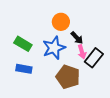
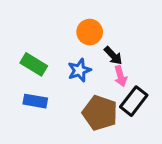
blue star: (54, 48) -> (79, 70), size x0.7
black rectangle: (94, 58) -> (134, 101), moved

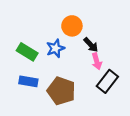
blue star: (79, 70) -> (55, 48), moved
brown pentagon: (100, 113) -> (61, 91), moved

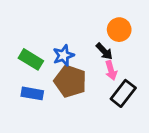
orange circle: (72, 26) -> (119, 30), moved
brown pentagon: (61, 91) -> (70, 81), moved

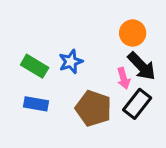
black arrow: (104, 51) -> (142, 66), moved, size x1.5
brown pentagon: (70, 81) -> (93, 108), moved

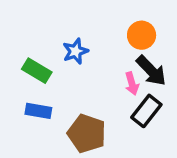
blue star: (71, 62) -> (75, 51), moved
brown pentagon: (93, 108) -> (87, 134), moved

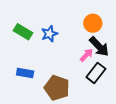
green rectangle: (37, 71) -> (23, 32), moved
pink arrow: (132, 84) -> (86, 55), turned -120

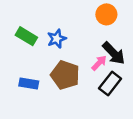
orange circle: (93, 23) -> (106, 14), moved
brown pentagon: (57, 88) -> (65, 75), moved

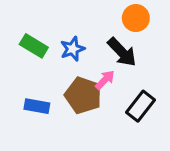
black arrow: (114, 53) -> (122, 52), moved
pink arrow: (99, 63) -> (105, 80), moved

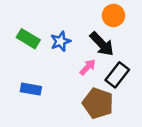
brown pentagon: (83, 95) -> (98, 103), moved
black rectangle: (140, 106) -> (117, 75), moved

